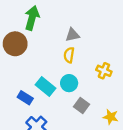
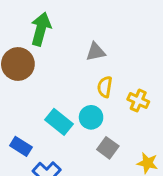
yellow semicircle: (69, 55) -> (105, 87), moved
blue rectangle: (25, 98) -> (21, 146), moved

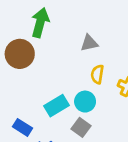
cyan rectangle: (59, 122) -> (56, 106), turned -70
gray square: (108, 148) -> (81, 127), moved

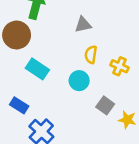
cyan rectangle: (56, 106) -> (37, 69), moved, turned 65
gray square: (81, 127) -> (105, 105), moved

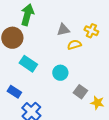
yellow semicircle: (91, 55) -> (74, 45), moved, turned 64
yellow cross: (120, 66) -> (91, 31), moved

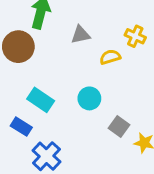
gray triangle: (63, 30) -> (81, 35), moved
cyan rectangle: (28, 64) -> (41, 100), moved

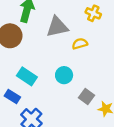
gray triangle: (81, 35) -> (57, 27), size x1.5
yellow cross: (135, 36) -> (93, 13), moved

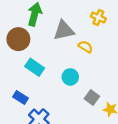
yellow semicircle: (80, 44) -> (85, 47), turned 48
cyan rectangle: (27, 76) -> (35, 67), moved

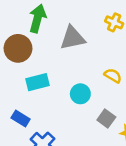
yellow semicircle: (85, 47) -> (113, 76), moved
cyan rectangle: (35, 67) -> (37, 82), turned -48

